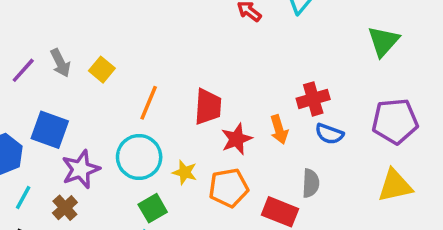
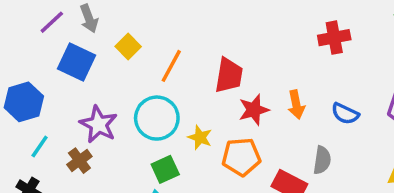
yellow square: (102, 70) -> (128, 47), moved
red cross: (313, 99) -> (334, 38), moved
blue square: (50, 130) -> (77, 62), moved
purple star: (81, 169) -> (99, 124), turned -30

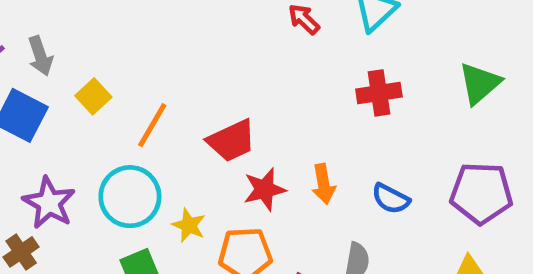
red trapezoid: (229, 75) -> (232, 141), turned 54

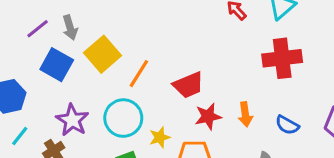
red cross: (379, 93) -> (282, 58), size x1.4
yellow square: (93, 96) -> (103, 54), size x1.6
yellow star: (189, 225) -> (160, 137), turned 30

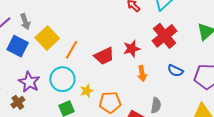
red cross: (282, 58) -> (165, 36), turned -30
red star: (208, 116) -> (132, 49), moved
blue semicircle: (287, 125) -> (175, 71), moved

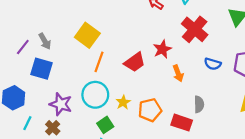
yellow square: (47, 38) -> (87, 35), moved

